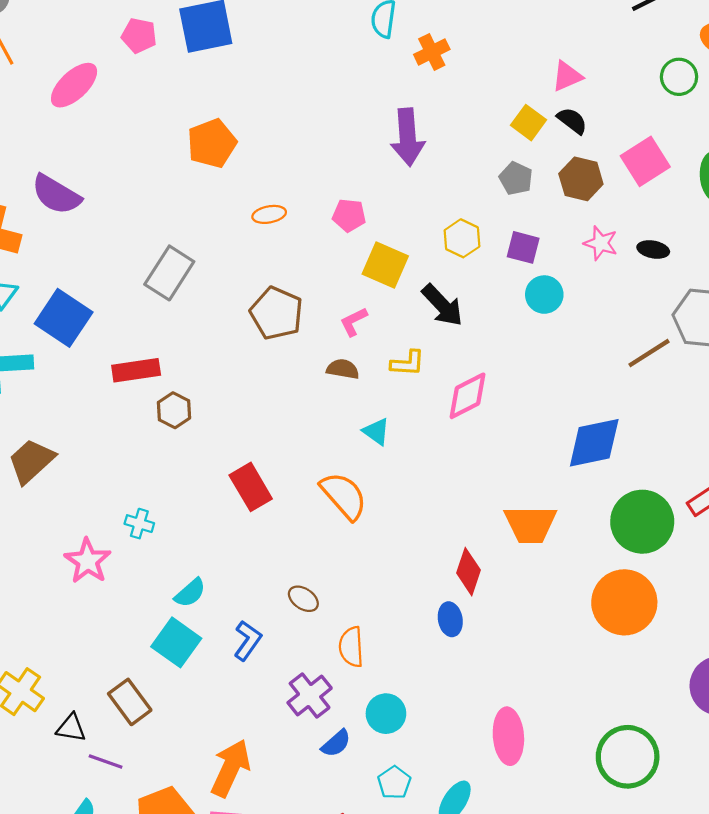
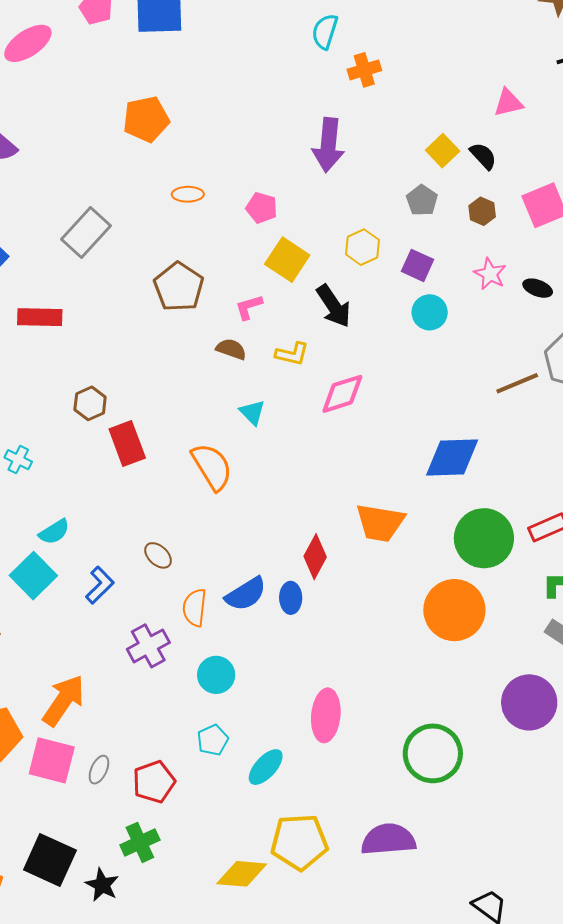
pink triangle: (567, 76) -> (508, 103), moved
brown hexagon: (581, 179) -> (482, 211), size x0.7
brown hexagon: (174, 410) -> (90, 403), moved
blue semicircle: (336, 743) -> (246, 594), moved, size x1.4

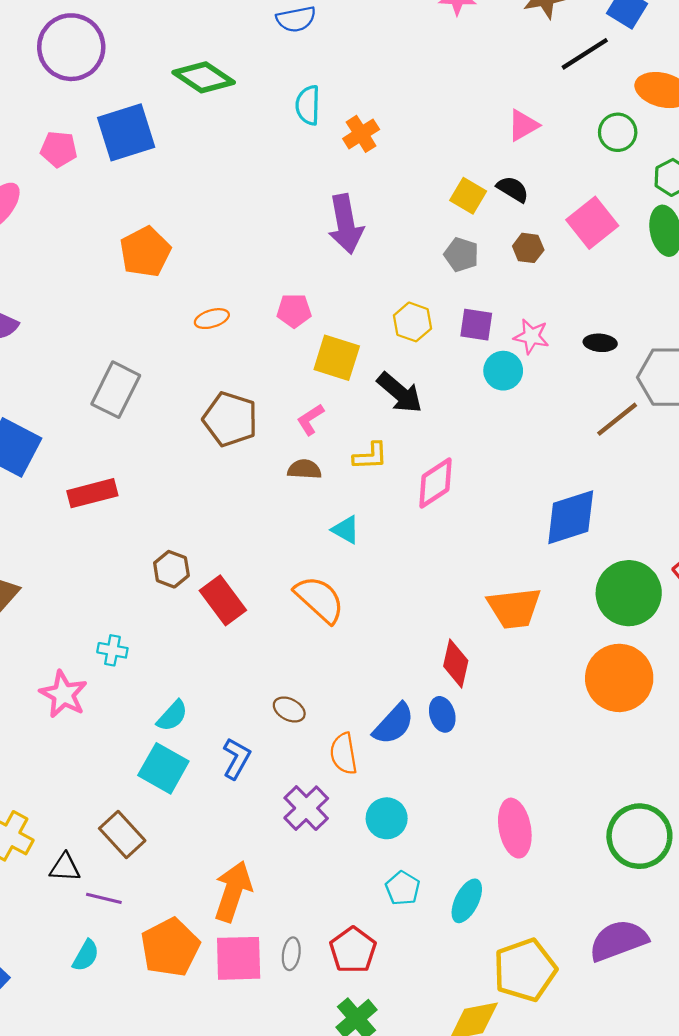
pink star: (490, 274) -> (531, 336), moved
black ellipse: (538, 288) -> (600, 343), moved

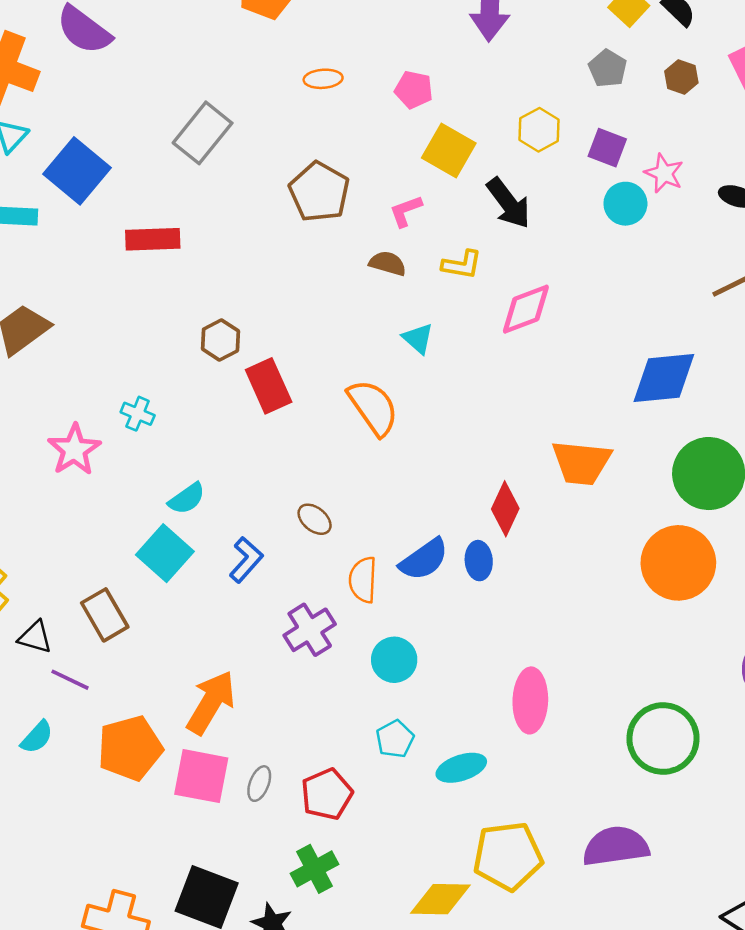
cyan ellipse: (467, 901) -> (461, 768), turned 33

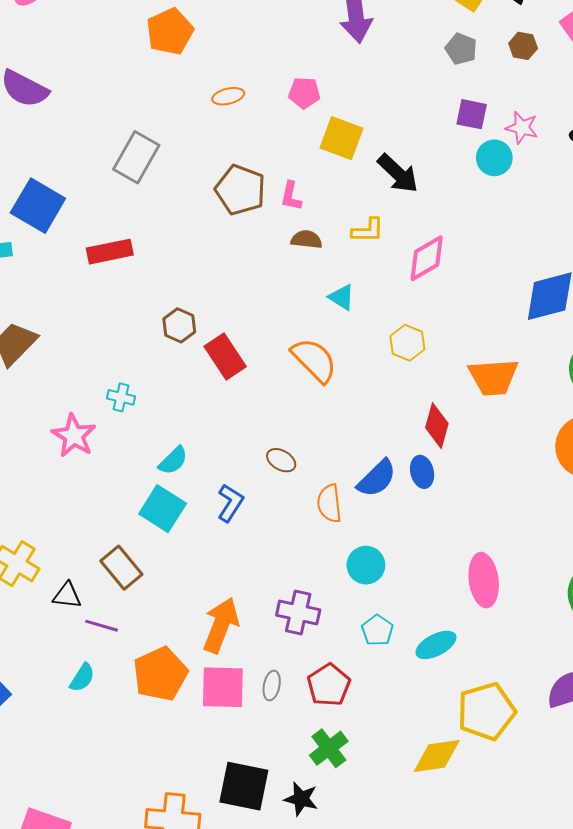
yellow hexagon: (539, 130) -> (407, 343), moved
pink L-shape: (406, 211) -> (291, 196), moved, turned -48
purple cross: (310, 630) -> (298, 613), moved, turned -36

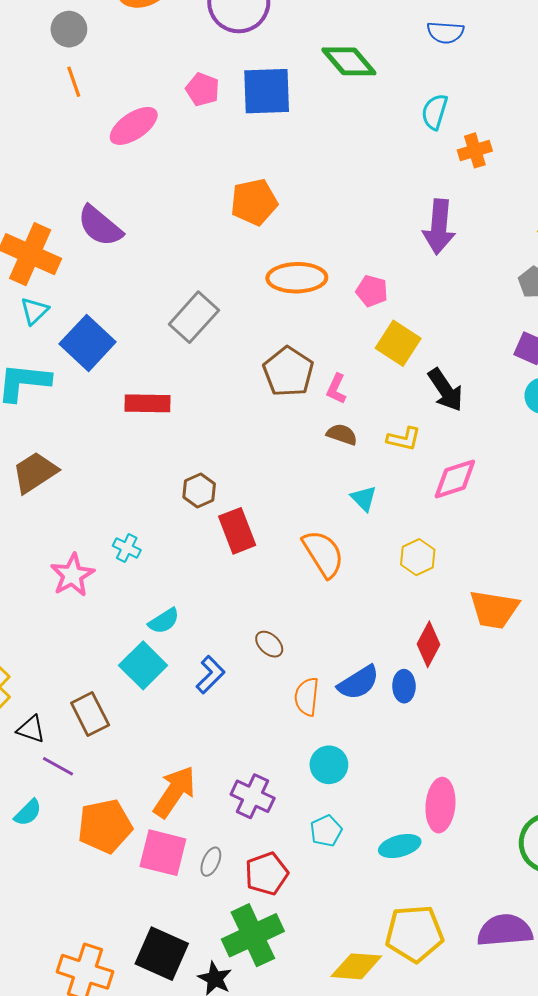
orange ellipse: (228, 96) -> (297, 278), size x1.8
cyan ellipse: (436, 645) -> (400, 846), moved
green cross: (329, 748) -> (253, 935), size x1.5

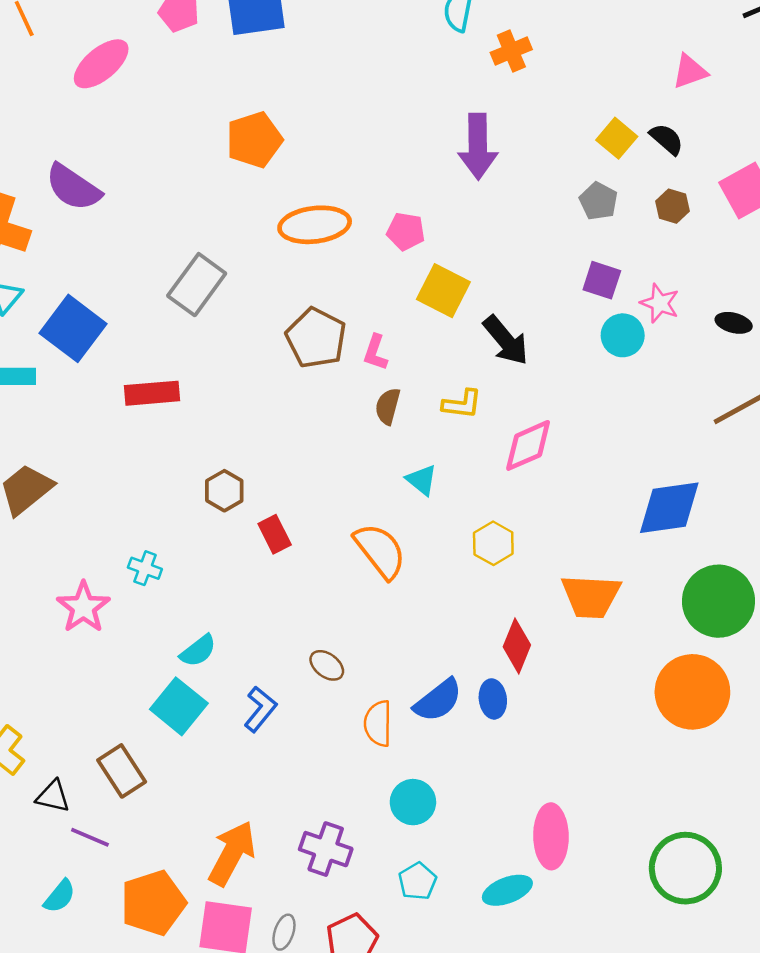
brown semicircle: (342, 434) -> (388, 406), turned -88
red rectangle: (237, 531) -> (275, 534), size x0.7

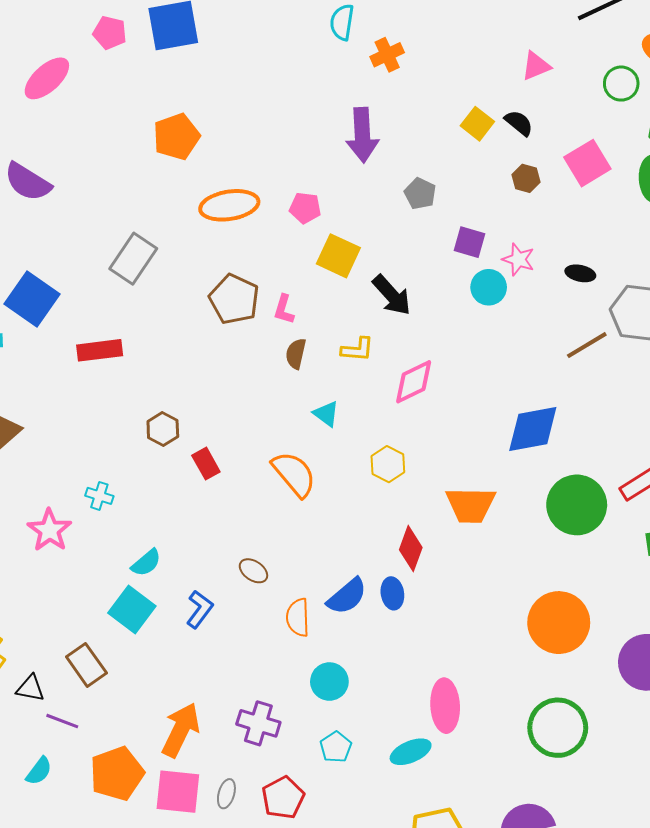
gray pentagon: (598, 201) -> (420, 194), moved
orange circle: (692, 692) -> (559, 623), moved

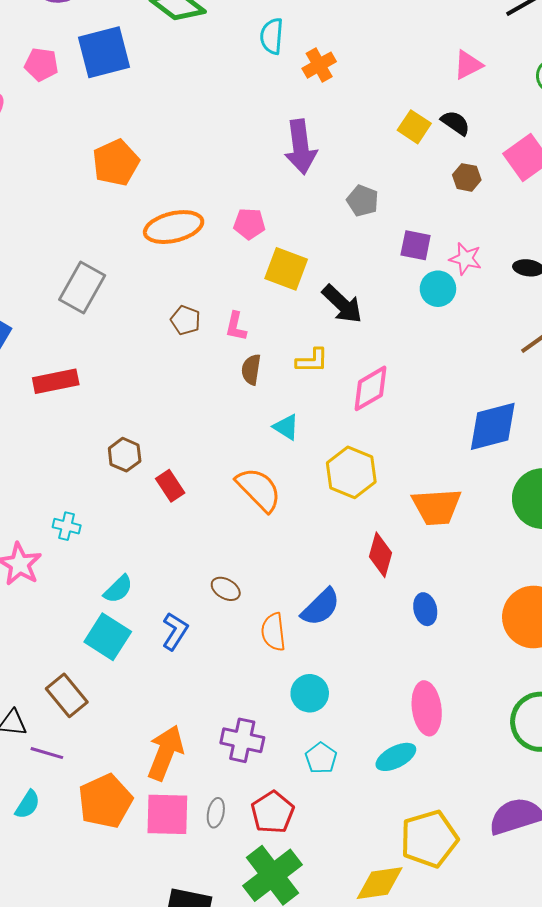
brown pentagon: (234, 299) -> (186, 320), size x0.6
yellow hexagon: (388, 464) -> (351, 472), size x1.4
blue ellipse: (392, 593) -> (425, 609), moved

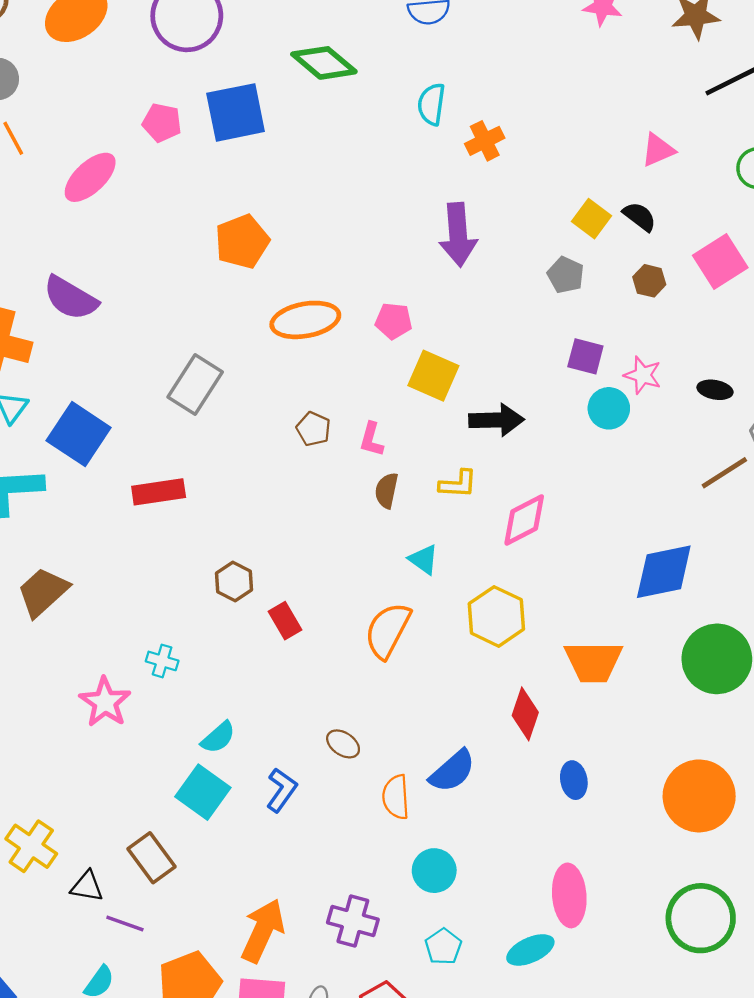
gray pentagon: (363, 201) -> (566, 275), moved
black arrow: (342, 304) -> (496, 420), turned -48
orange semicircle: (259, 489) -> (388, 630), turned -111

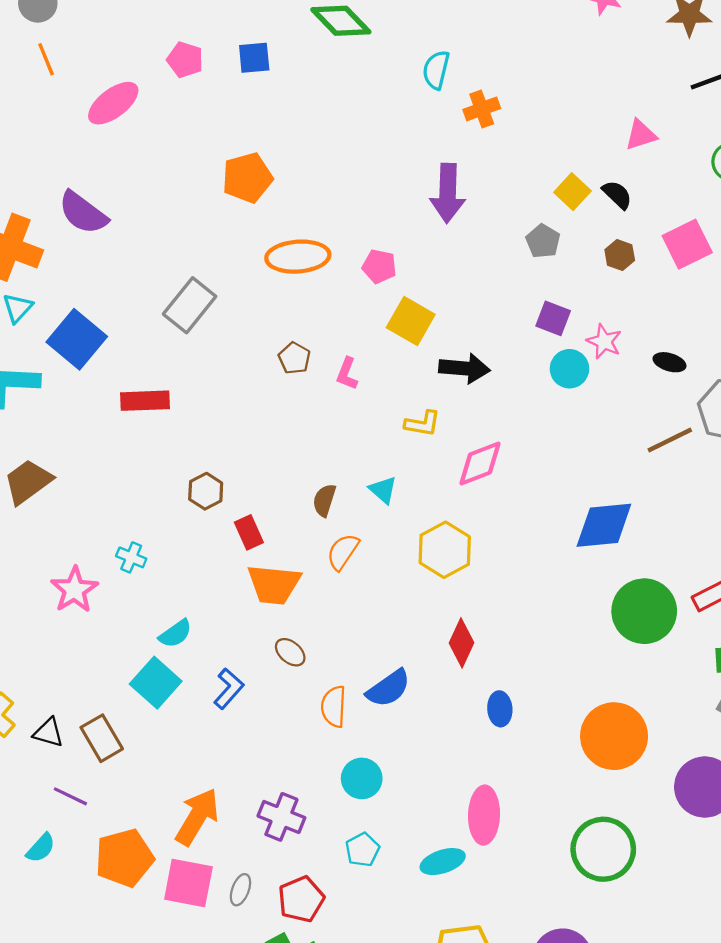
blue square: (236, 112) -> (254, 58), size x0.6
brown semicircle: (387, 491) -> (324, 500), moved
orange semicircle: (388, 630) -> (343, 552), size x0.7
orange trapezoid: (594, 662) -> (274, 584), moved
black triangle: (87, 886) -> (48, 732), moved

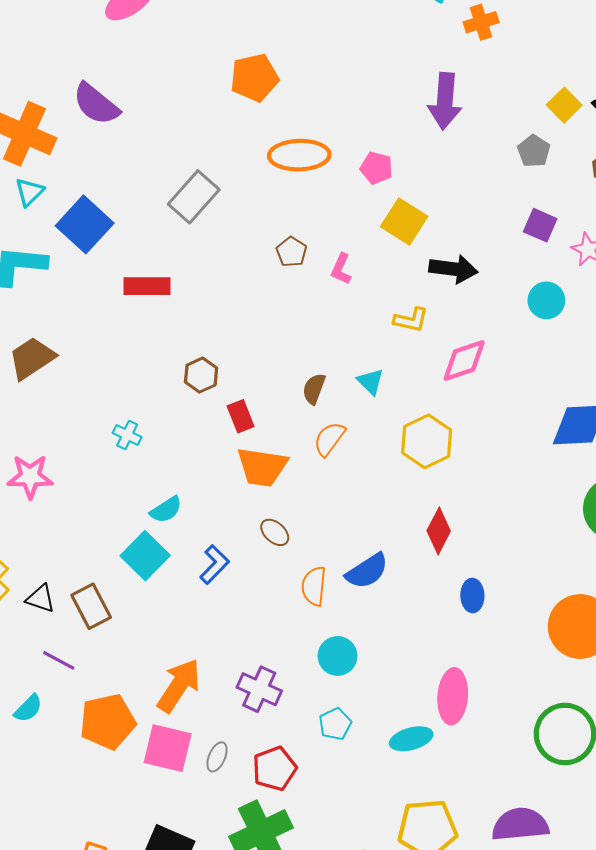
cyan circle: (569, 369) -> (546, 300), moved
pink star: (74, 590) -> (30, 477), moved, turned 30

